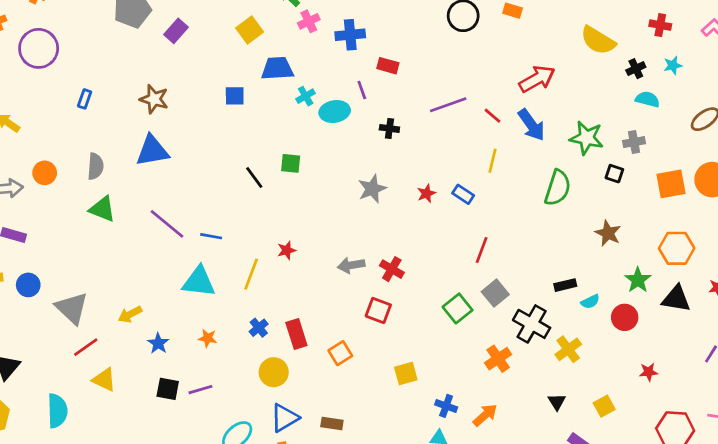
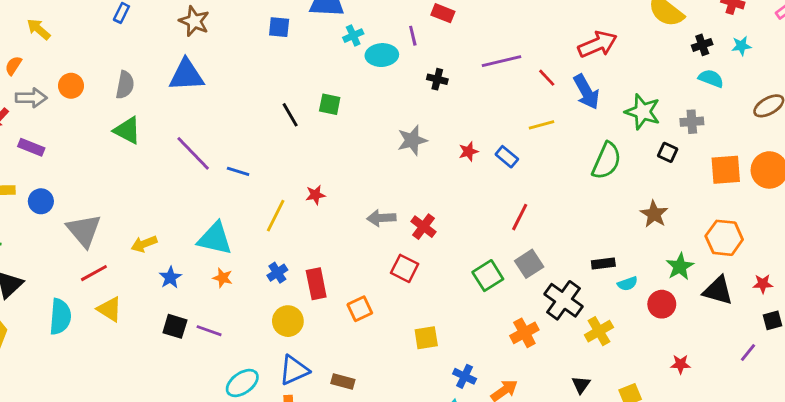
yellow line: (492, 161) -> (541, 125), turned 55
cyan triangle: (199, 282) -> (215, 239), moved
purple line: (200, 390) -> (209, 331), turned 30
cyan semicircle: (57, 411) -> (60, 317), moved

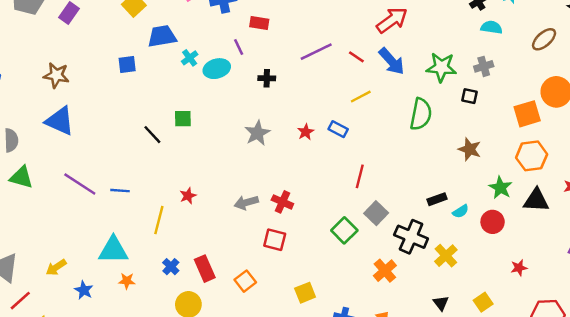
blue triangle: (186, 75) -> (60, 121), turned 40
orange square: (726, 170) -> (527, 114), moved

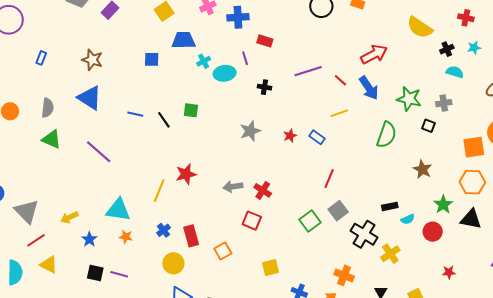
blue line: (120, 191) -> (135, 114), moved
red star: (188, 196) -> (186, 174), size x1.5
orange cross: (385, 271) -> (344, 275), moved, turned -36

